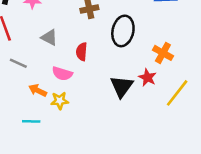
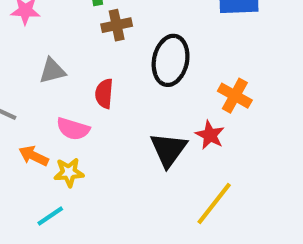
gray triangle: (49, 37) -> (52, 71), turned -42
yellow line: (177, 93) -> (214, 203), moved
cyan line: (31, 121) -> (50, 216), moved, turned -36

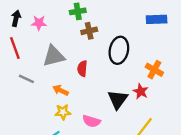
gray triangle: (52, 71) -> (54, 56), size x1.5
pink semicircle: (73, 129) -> (91, 121), moved
orange arrow: (34, 156) -> (61, 90), moved

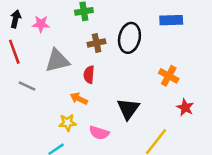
brown cross: (89, 31) -> (97, 43), moved
black ellipse: (119, 50) -> (129, 38), moved
orange arrow: (61, 90) -> (79, 99), moved
red star: (141, 91) -> (185, 107), moved

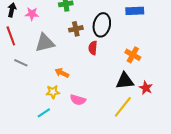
red semicircle: (89, 75) -> (93, 48), moved
red star: (185, 107) -> (146, 88), moved
black triangle: (128, 109) -> (125, 81), moved, turned 48

